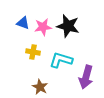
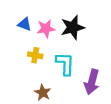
black star: (68, 26) -> (73, 27), turned -30
cyan L-shape: (61, 60) -> (65, 64), turned 75

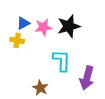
blue triangle: (25, 24) -> (23, 23), turned -48
yellow cross: (35, 55) -> (17, 40), moved

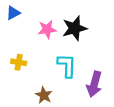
blue triangle: (23, 23) -> (13, 13), moved
yellow cross: (17, 40) -> (19, 62), moved

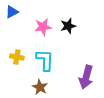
black star: (75, 28) -> (68, 26), size x0.7
cyan L-shape: (67, 66) -> (45, 60), moved

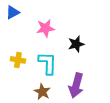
black star: (68, 26) -> (76, 44), moved
purple arrow: (86, 77) -> (76, 85), moved

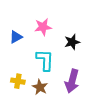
blue triangle: (13, 12) -> (16, 37), moved
yellow cross: (18, 60) -> (18, 81), moved

